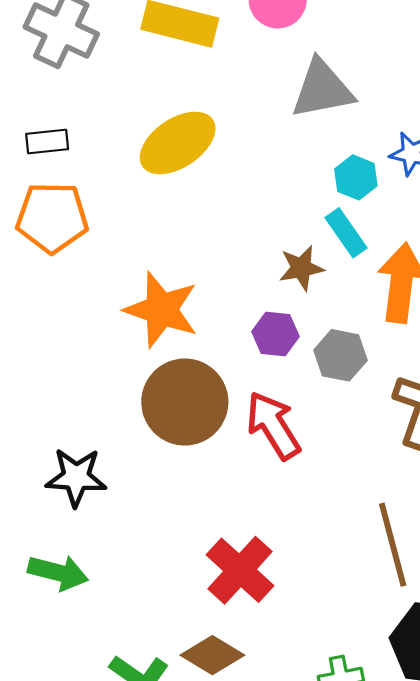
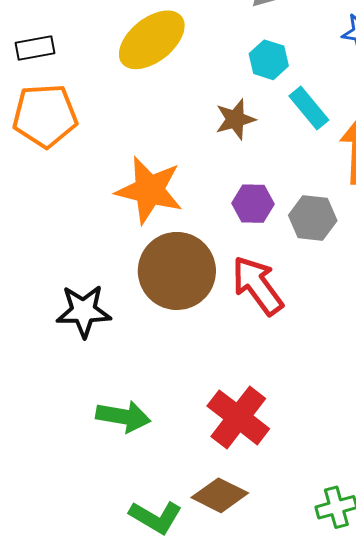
cyan hexagon: (356, 177) -> (269, 60), moved
brown star: (301, 268) -> (235, 119), moved
black star: (76, 477) -> (84, 311), moved
green arrow: (58, 572) -> (123, 416), moved

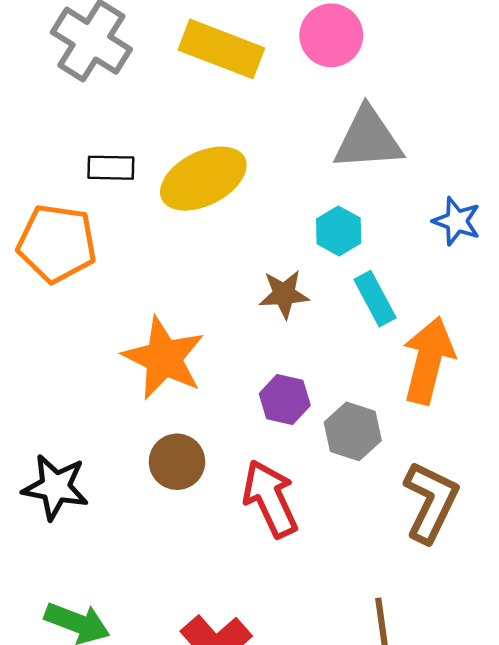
black rectangle: (35, 48) -> (111, 168), moved
brown circle: (177, 271) -> (177, 462), size x0.6

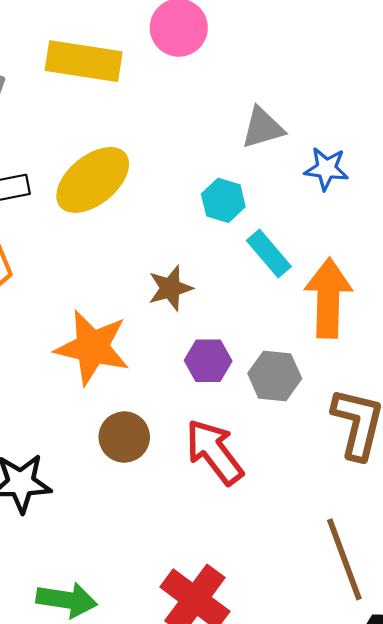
gray triangle: (368, 139) -> (263, 128), moved, size x0.7
brown star: (284, 294) -> (170, 288), moved

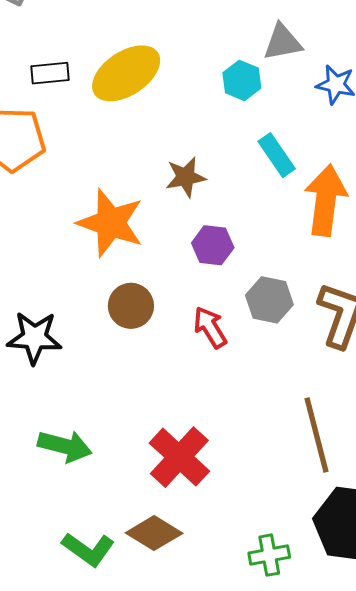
cyan hexagon: (223, 200) -> (242, 80), moved
gray hexagon: (275, 376) -> (269, 300), moved
red arrow: (214, 452) -> (210, 327), size x0.7

